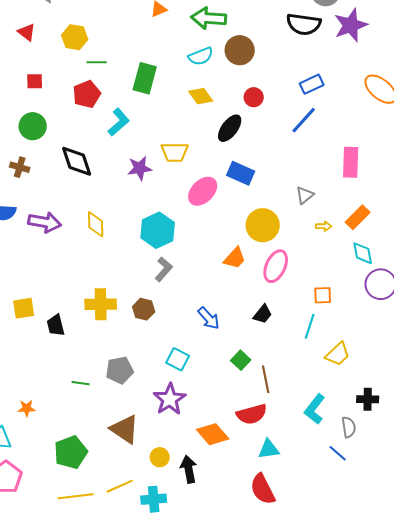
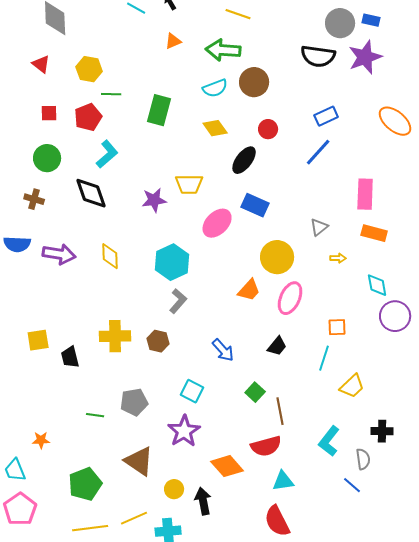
red pentagon: (87, 94) -> (88, 117), moved
cyan L-shape: (119, 122) -> (107, 154), moved
orange rectangle: (358, 217) -> (374, 233), moved, turned 60

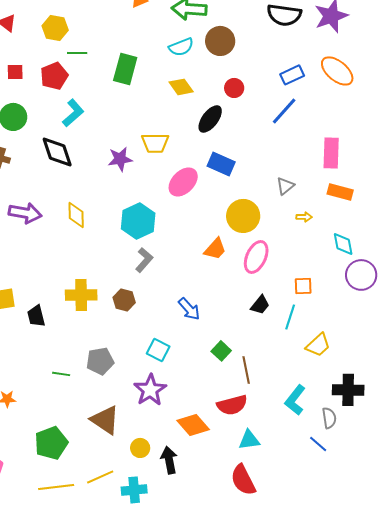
orange ellipse: (395, 121) -> (337, 71), moved
black trapezoid: (277, 346) -> (260, 305), moved
black cross: (382, 431) -> (348, 390), size x1.4

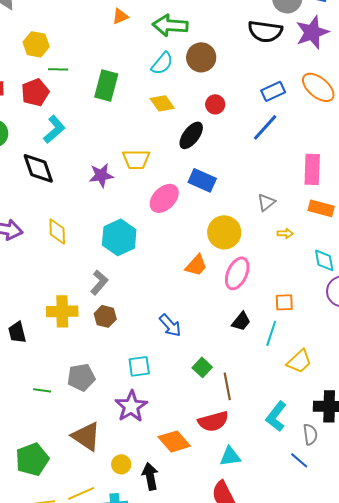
cyan semicircle: (181, 47) -> (162, 63), turned -30
gray L-shape: (144, 260) -> (99, 282), moved
cyan square: (158, 350) -> (139, 366), turned -35

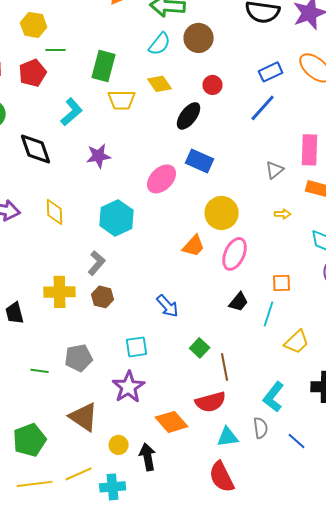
cyan L-shape: (54, 129) -> (72, 112), moved
yellow trapezoid: (136, 159) -> (122, 100), moved
gray triangle: (266, 202) -> (275, 170), moved
gray semicircle: (310, 434) -> (261, 428), moved

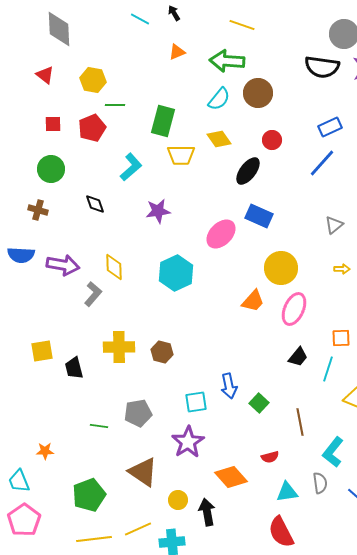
black diamond: (36, 149) -> (95, 204), size x0.6
gray L-shape: (97, 263) -> (93, 294), moved
blue arrow: (168, 306) -> (229, 386), moved, turned 30
brown line: (225, 367) -> (300, 422), moved
red semicircle: (211, 402) -> (270, 457), size x0.6

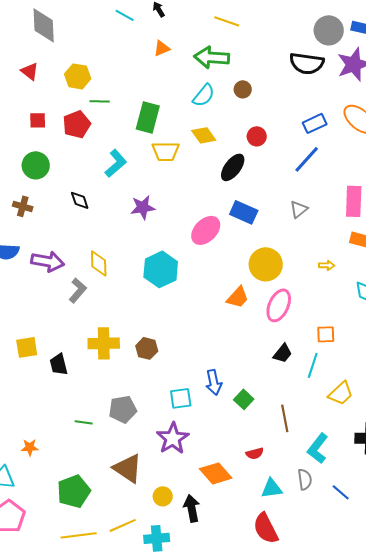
brown circle: (258, 93) -> (243, 89), size x0.6
gray triangle: (334, 225) -> (299, 209), moved

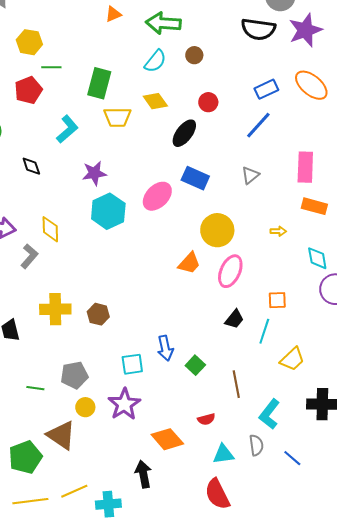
cyan hexagon: (161, 269) -> (108, 211), moved
brown triangle: (128, 468) -> (61, 435), moved
yellow circle: (163, 496) -> (85, 407), moved

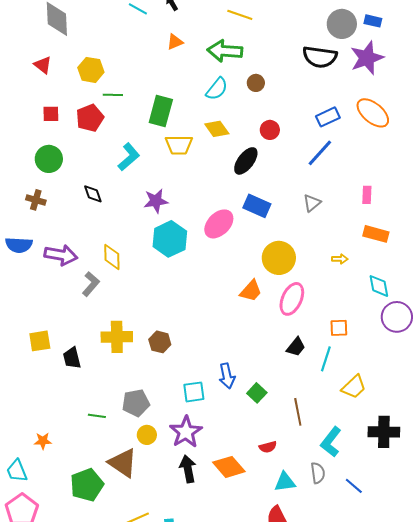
pink rectangle: (305, 167) -> (367, 195), size x0.6
black arrow: (143, 474) -> (188, 469), moved

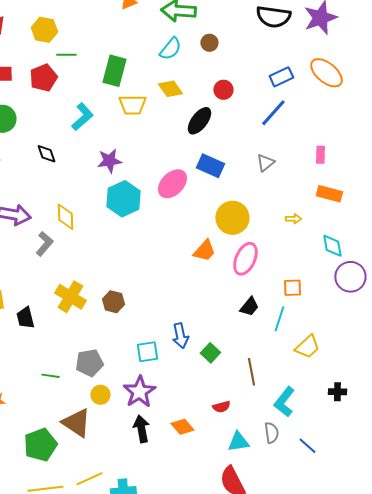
yellow cross: (117, 337) -> (70, 297), turned 32
black cross: (384, 432) -> (337, 392), size x0.6
orange diamond: (229, 467) -> (182, 427), size x0.7

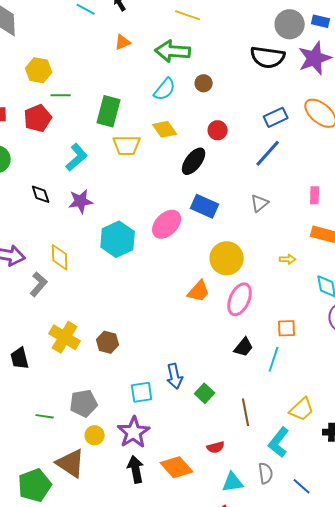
purple star: (109, 161) -> (81, 201), moved
yellow trapezoid: (307, 347) -> (302, 409), moved
orange diamond: (182, 427) -> (177, 467), size x1.4

